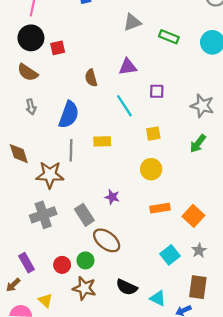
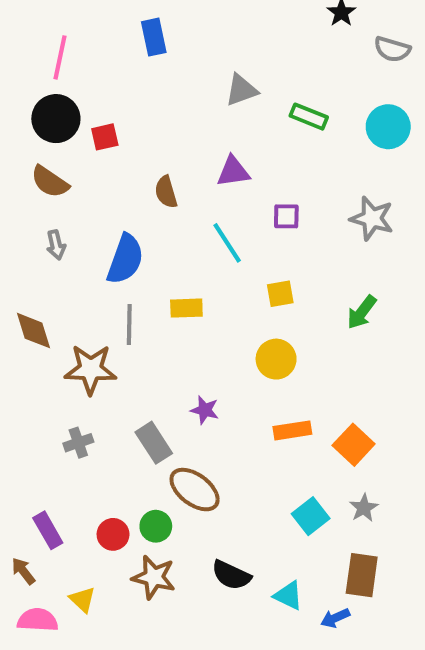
gray star: (202, 106) -> (372, 218), moved
gray cross: (43, 215) -> (78, 443), size x0.6
brown arrow: (13, 285) -> (23, 571), turned 96

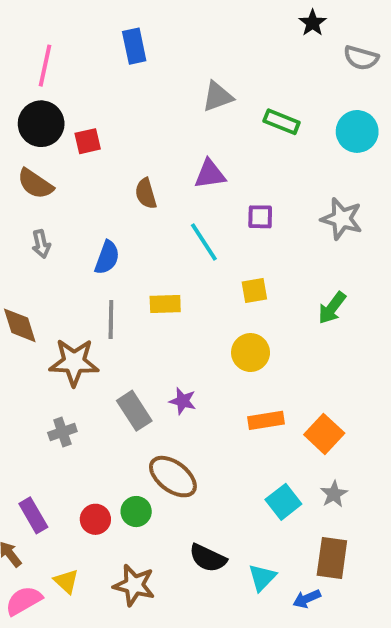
blue semicircle: (125, 259) -> (107, 257), size x0.7
gray rectangle: (154, 443) -> (134, 411), moved
brown star: (154, 577) -> (134, 585), moved
cyan triangle: (288, 596) -> (262, 577), turned 48
pink semicircle: (38, 620) -> (24, 601), turned -33

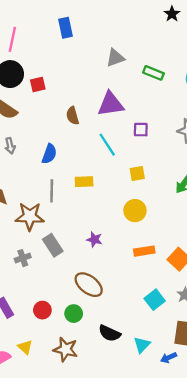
purple triangle: (210, 174) -> (111, 104), size x1.4
gray rectangle: (134, 411) -> (53, 245), moved
green circle: (136, 512) -> (74, 314), moved

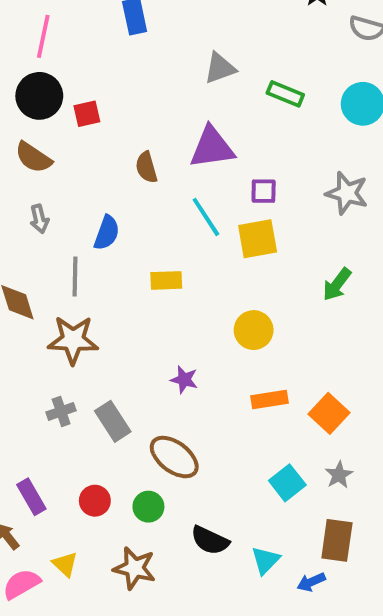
yellow square: (137, 174) -> (258, 239), moved, size x1.5
gray line: (52, 191) -> (75, 276), moved
gray rectangle: (53, 245) -> (113, 421), moved

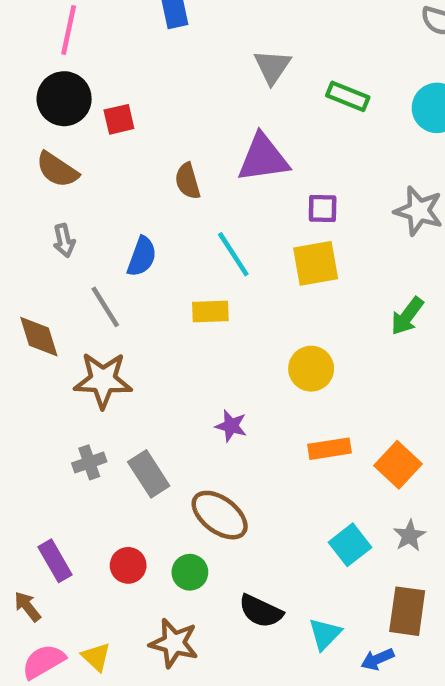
gray triangle: (220, 68) -> (272, 67), turned -36
cyan line: (206, 217) -> (233, 254), moved
gray line: (75, 276) -> (105, 307), turned -33
yellow triangle: (65, 564) -> (96, 657), moved

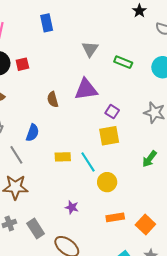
red square: (119, 119) -> (22, 64), moved
purple square: (323, 209) -> (112, 112), turned 32
cyan line: (233, 254) -> (88, 162), moved

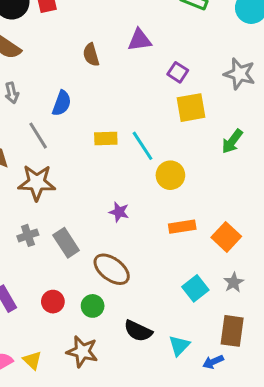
purple triangle: (86, 89) -> (140, 40), size x0.7
yellow square: (109, 136) -> (191, 108), moved

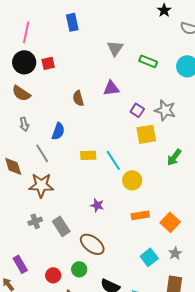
gray star: (239, 74) -> (165, 110), moved
red circle: (53, 302) -> (53, 275), moved

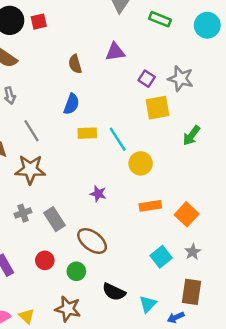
blue semicircle: (58, 131) -> (71, 104), moved
red circle: (53, 275) -> (45, 260), moved

